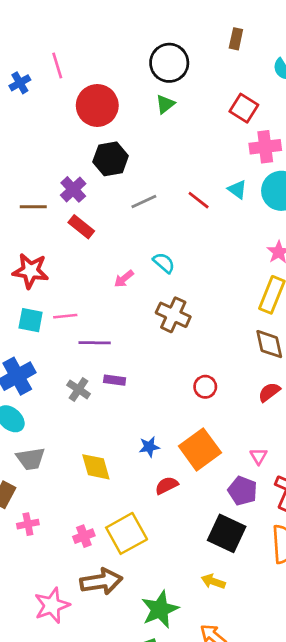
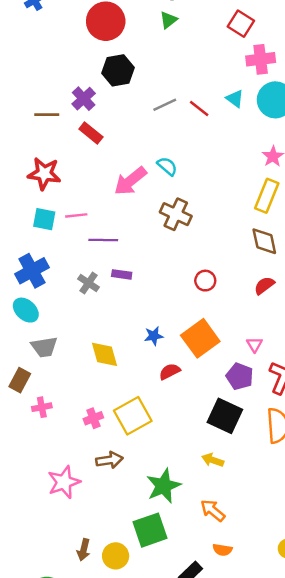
gray line: (144, 201) -> (165, 105), moved
pink arrow: (124, 279) -> (130, 181), size x1.8
brown arrow: (101, 581) -> (109, 460), size x0.7

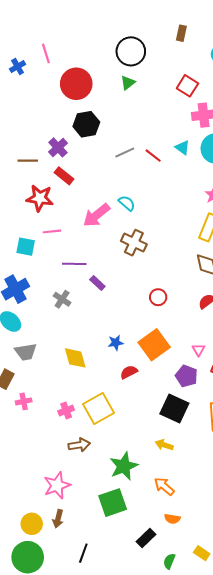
red star: (44, 174) -> (40, 198), moved
pink line: (76, 215) -> (52, 231), moved
purple rectangle: (122, 274) -> (97, 283), moved, turned 35
pink star: (64, 482) -> (57, 485), moved
yellow circle: (116, 556) -> (32, 524), moved

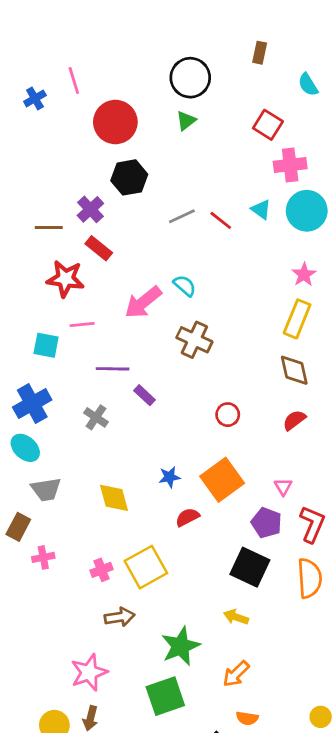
orange arrow: (164, 486) -> (236, 674), turned -85

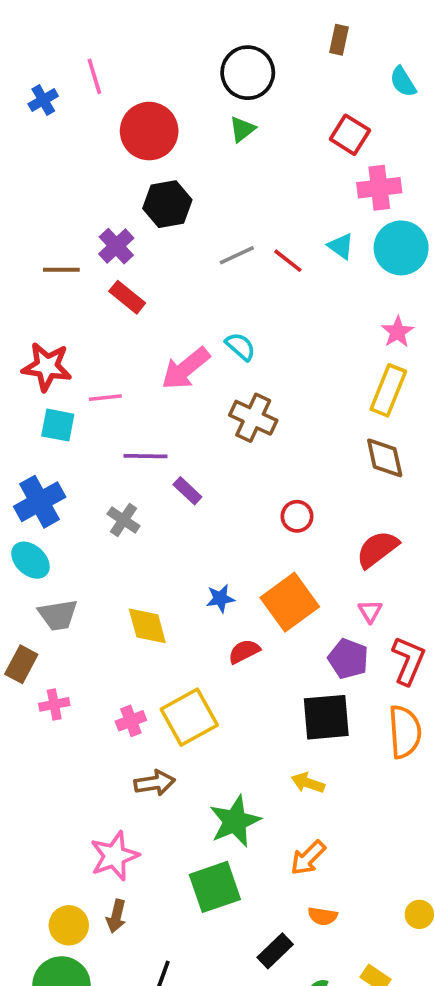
red star: (65, 279) -> (47, 367), moved
red semicircle: (294, 420) -> (377, 549), moved, size x1.4
black square: (250, 567) -> (326, 717), turned -30

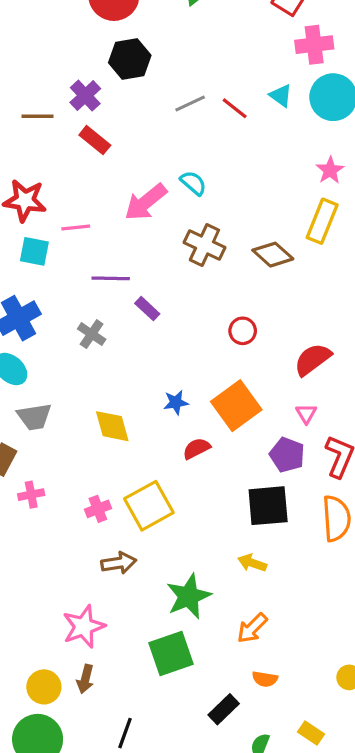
brown diamond: (385, 458) -> (273, 255), moved, turned -36

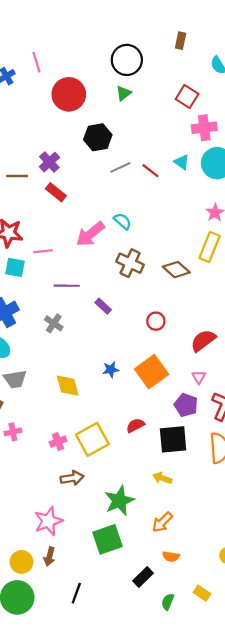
black hexagon: (130, 59) -> (98, 137), moved
purple rectangle: (147, 309) -> (103, 306), moved
red semicircle: (197, 448) -> (135, 425), moved

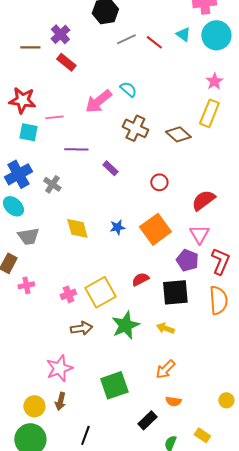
gray cross: (54, 323) -> (52, 184), moved
pink triangle: (199, 377) -> (199, 234), size x1.5
yellow diamond: (68, 386) -> (77, 228), moved
green star: (119, 501) -> (125, 325), moved

